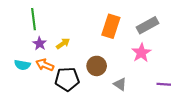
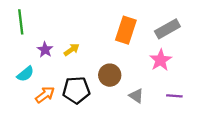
green line: (34, 19) -> (21, 22), moved
cyan semicircle: (22, 65) -> (25, 74), turned -49
orange arrow: (45, 65) -> (45, 95), moved, turned 120
purple line: (164, 84) -> (174, 96), moved

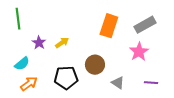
orange arrow: (45, 95) -> (29, 84), moved

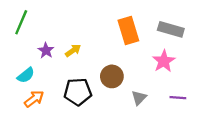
green line: (18, 19) -> (21, 22), turned 30
gray rectangle: (145, 25) -> (171, 29), turned 45
orange rectangle: (109, 26) -> (128, 30), turned -35
gray triangle: (118, 83) -> (139, 98), turned 40

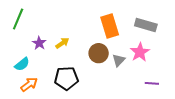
brown circle: (112, 76) -> (99, 53), moved
gray triangle: (139, 98) -> (119, 60), moved

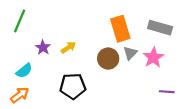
gray triangle: (119, 60) -> (130, 53), moved
orange arrow: (29, 84) -> (20, 95), moved

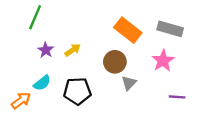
green line: (20, 21) -> (35, 17), moved
orange rectangle: (120, 29) -> (128, 30), turned -35
gray triangle: (130, 53) -> (129, 83), moved
cyan semicircle: (24, 71) -> (42, 83), moved

